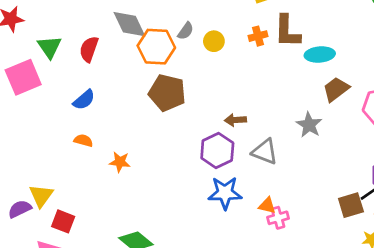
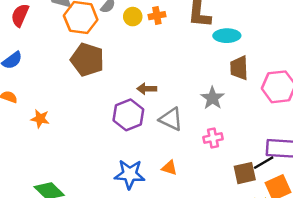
orange cross: (258, 36) -> (157, 16), moved
brown trapezoid: (336, 89) -> (239, 68), turned -60
blue star: (225, 193) -> (130, 174), moved
pink cross: (278, 218) -> (213, 138), moved

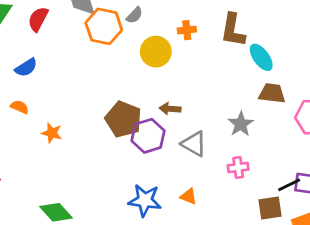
yellow circle: (133, 17) -> (156, 52), moved, size x1.5
cyan ellipse: (227, 36) -> (261, 57), turned 50
brown pentagon: (87, 60) -> (123, 119), moved
brown trapezoid: (239, 68) -> (272, 93), turned 95
black line: (264, 163) -> (289, 185), moved

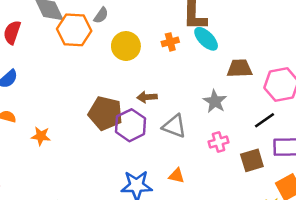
orange cross: (187, 30) -> (170, 42), moved
cyan ellipse: (261, 57) -> (206, 39), moved
black line: (289, 185) -> (265, 120), moved
brown square: (270, 208) -> (252, 160), moved

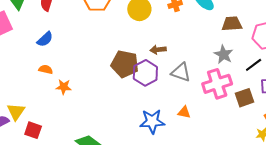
gray star: (215, 101) -> (224, 54), moved
orange star: (41, 136) -> (64, 87), moved
pink cross: (219, 142) -> (217, 84), size x1.8

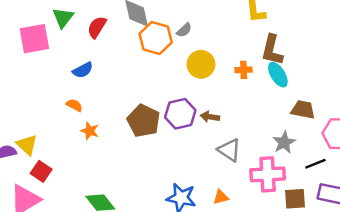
brown pentagon: (125, 64) -> (144, 121), moved
purple hexagon: (145, 73) -> (180, 114), moved
yellow triangle: (16, 112) -> (27, 145), turned -36
orange triangle: (184, 112) -> (221, 197), turned -40

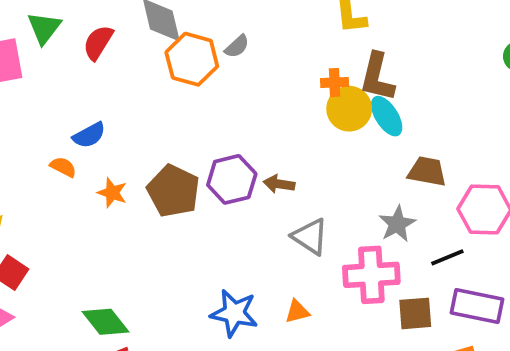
yellow circle: (201, 64) -> (349, 109), moved
blue semicircle: (83, 70) -> (89, 135), moved
orange cross: (244, 70) -> (335, 82), moved
orange star: (90, 131) -> (112, 193), moved

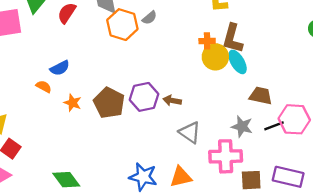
gray star: (397, 224) -> (242, 126), turned -30
black line: (447, 257) -> (274, 126), moved
orange triangle: (297, 312) -> (181, 177), size x1.5

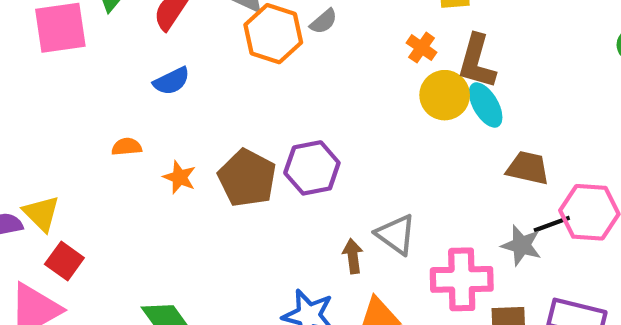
orange cross: (207, 41) -> (422, 48), moved, turned 35
blue semicircle: (60, 68) -> (172, 81), moved
orange semicircle: (44, 87) -> (127, 147), turned -35
brown arrow: (172, 100) -> (353, 256), moved, turned 72
gray star: (242, 126) -> (521, 245), moved

